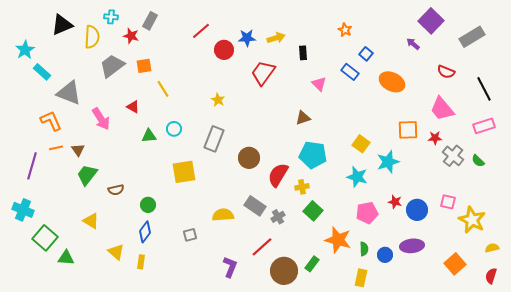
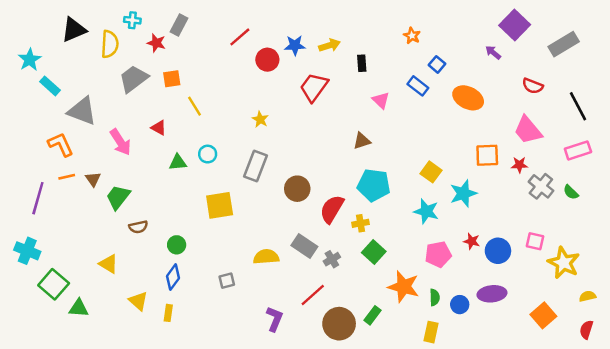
green trapezoid: (87, 175) -> (118, 197), moved

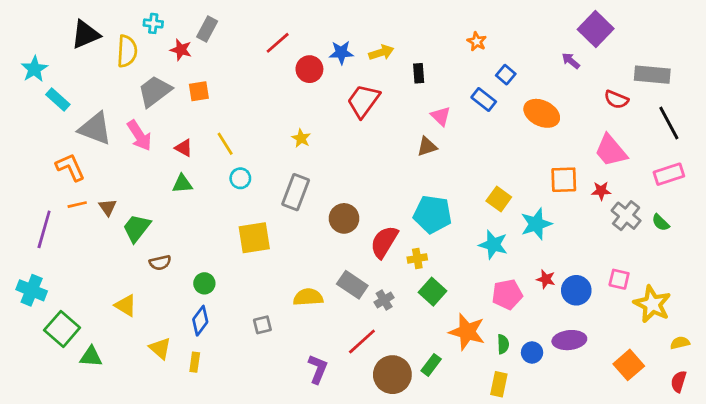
gray rectangle: (564, 44) -> (652, 75), moved, turned 36
yellow line: (194, 106) -> (225, 144), moved
brown triangle: (362, 141) -> (427, 147), moved
pink arrow: (120, 142) -> (139, 135), moved
green triangle: (178, 162) -> (182, 184), moved

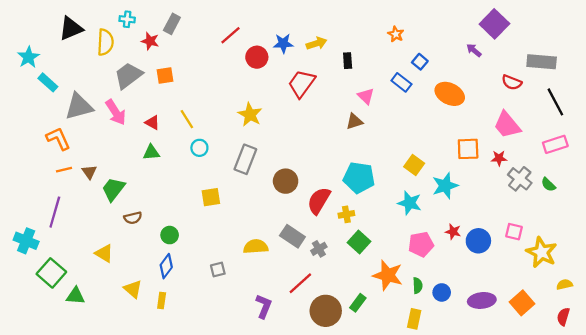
gray triangle: (95, 129) -> (79, 107), turned -36
yellow star: (301, 138) -> (250, 115), size x1.5
purple line: (44, 229) -> (55, 212), moved
yellow square: (254, 238) -> (211, 197), size x0.7
purple ellipse: (569, 340) -> (482, 300), moved

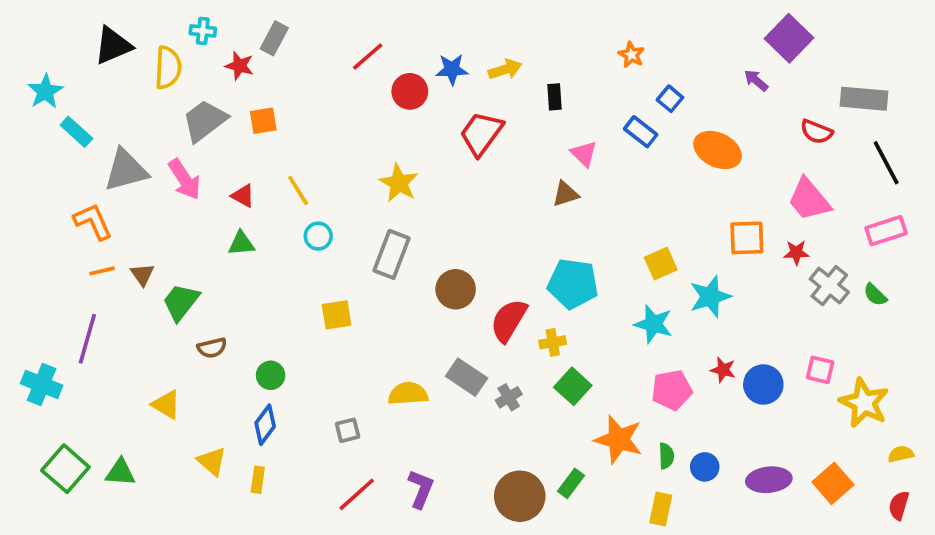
yellow square: (414, 165) -> (661, 264), turned 30
green square: (51, 273) -> (65, 469), moved
red line: (300, 283) -> (357, 494), moved

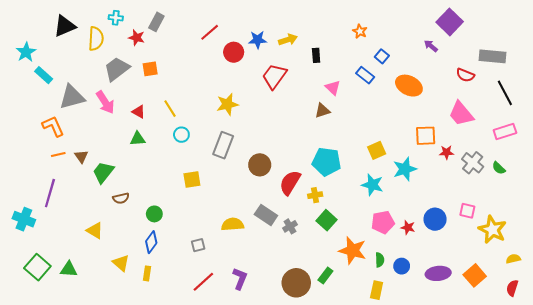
yellow star: (399, 183) -> (227, 104), turned 30
red star: (796, 253) -> (447, 152), moved
red star: (723, 370) -> (408, 227), moved

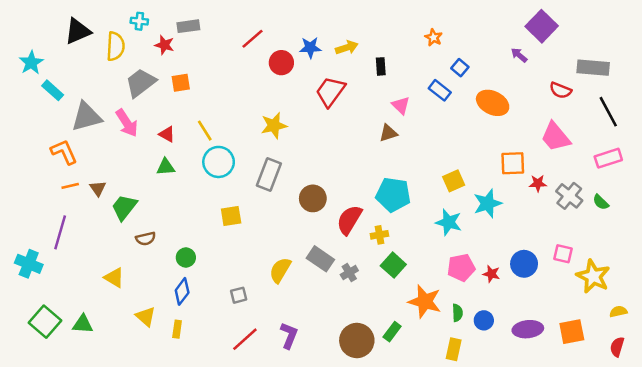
gray rectangle: (156, 22) -> (188, 26), turned 54
cyan circle: (181, 135) -> (219, 162), size x1.6
yellow semicircle: (233, 224) -> (280, 270), turned -55
orange square: (475, 275) -> (572, 332), turned 30

